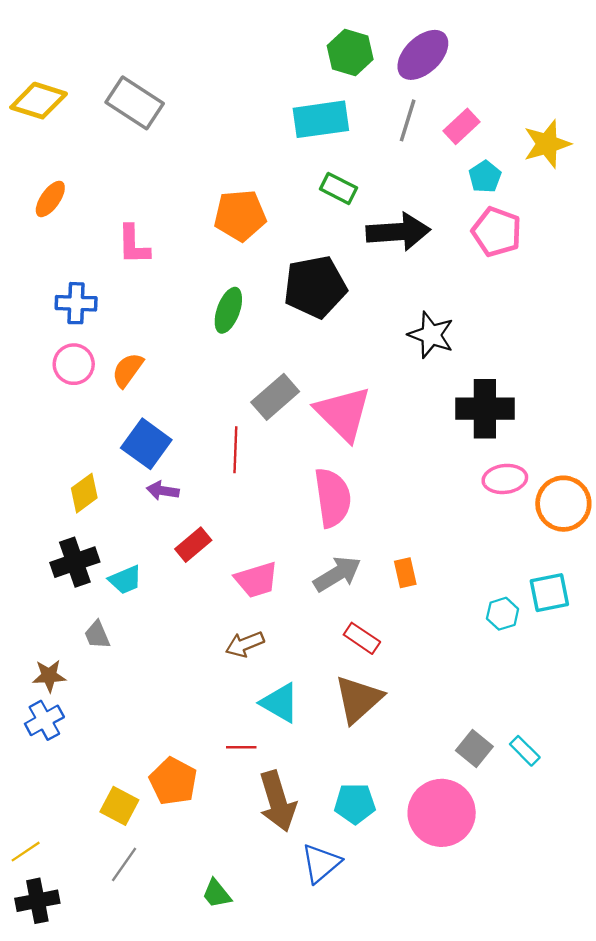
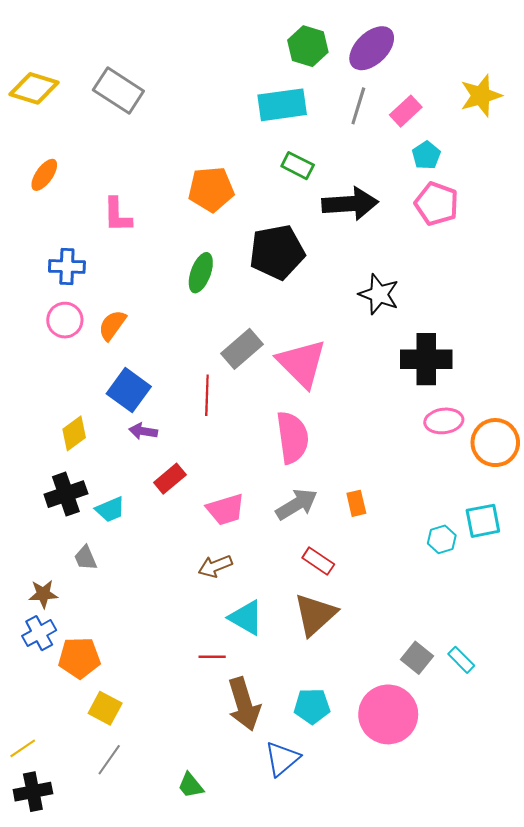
yellow star: (547, 144) -> (481, 96), moved
orange pentagon: (173, 781) -> (79, 658), moved, turned -30

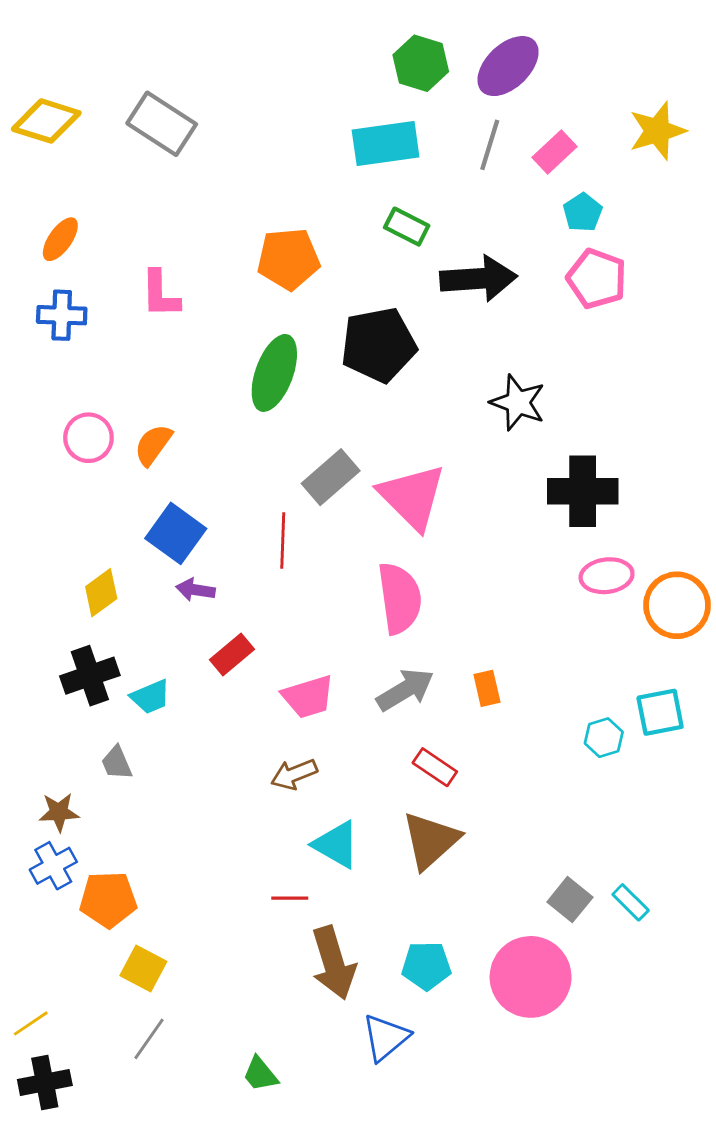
blue cross: (67, 267) -> (62, 315), moved
green ellipse: (201, 273) -> (274, 373), size x1.4

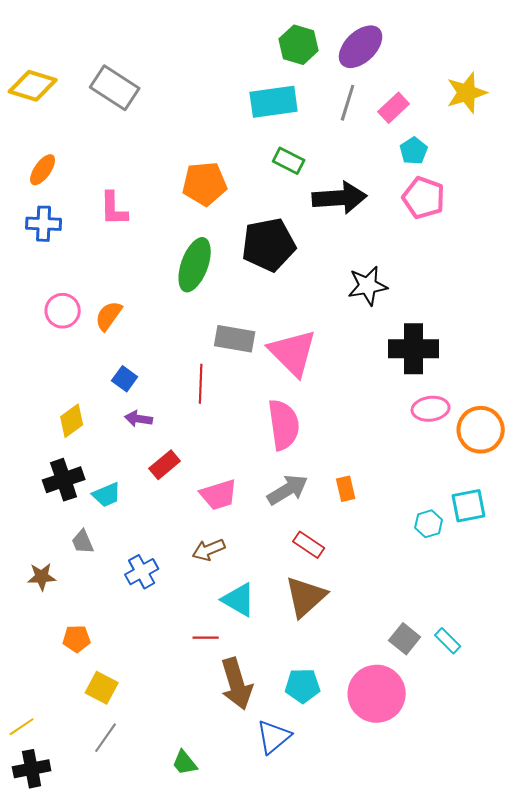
black star: (518, 403) -> (368, 286), turned -30
gray rectangle: (331, 477) -> (235, 339), turned 51
blue square: (176, 533) -> (125, 379), size x0.6
blue cross: (53, 866) -> (142, 572), moved
orange pentagon: (108, 900) -> (77, 639), size x0.7

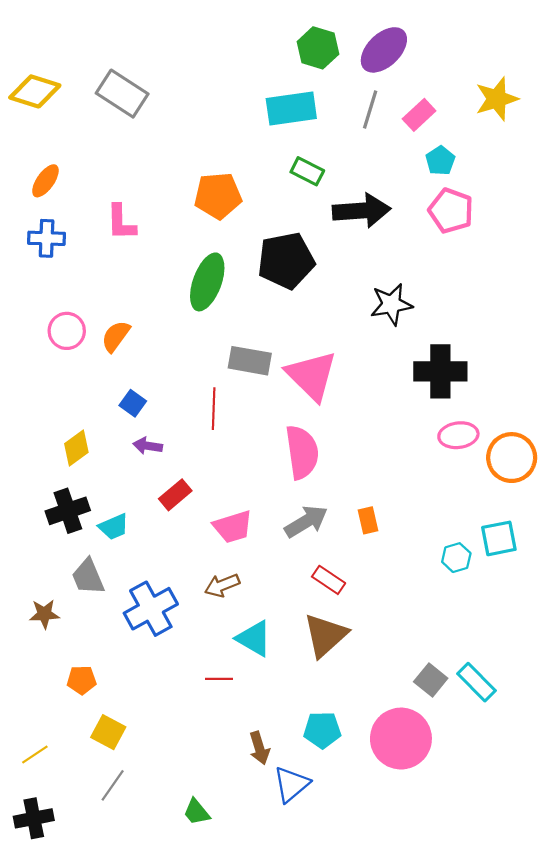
gray trapezoid: (83, 542) -> (88, 577), size x1.4
blue cross: (142, 572) -> (151, 609), size x1.5
cyan rectangle: (448, 641) -> (477, 682), size x1.4
brown arrow: (237, 684) -> (259, 748), moved, size x0.6
yellow line: (22, 727) -> (35, 754), moved

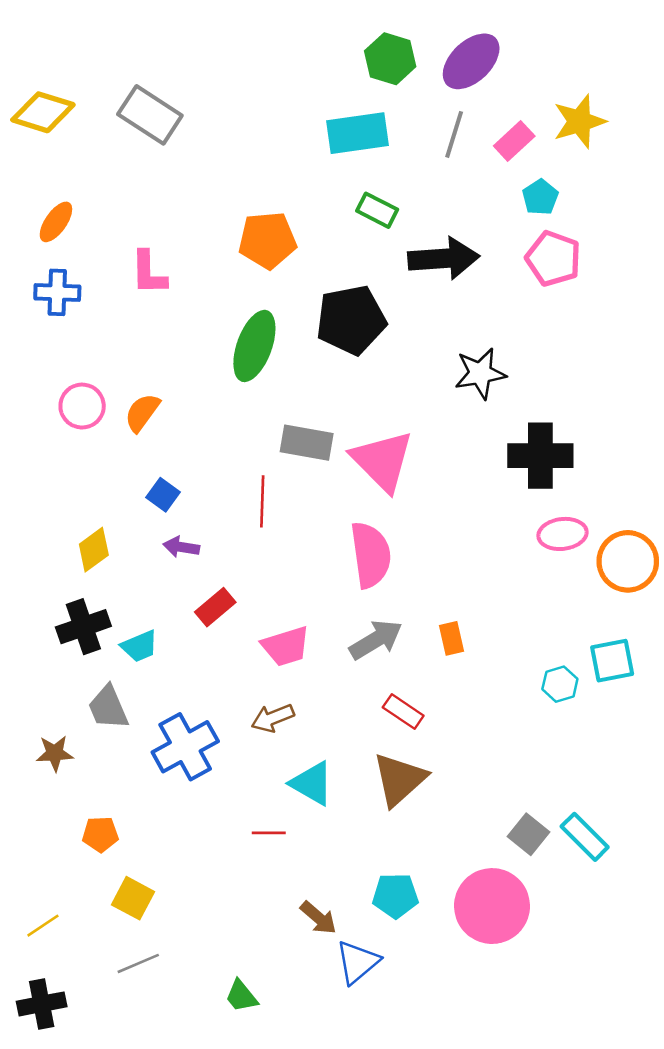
yellow star: (497, 99) -> (579, 121), moved
brown arrow: (259, 748) -> (318, 918), turned -32
gray line: (113, 785) -> (138, 963), turned 32

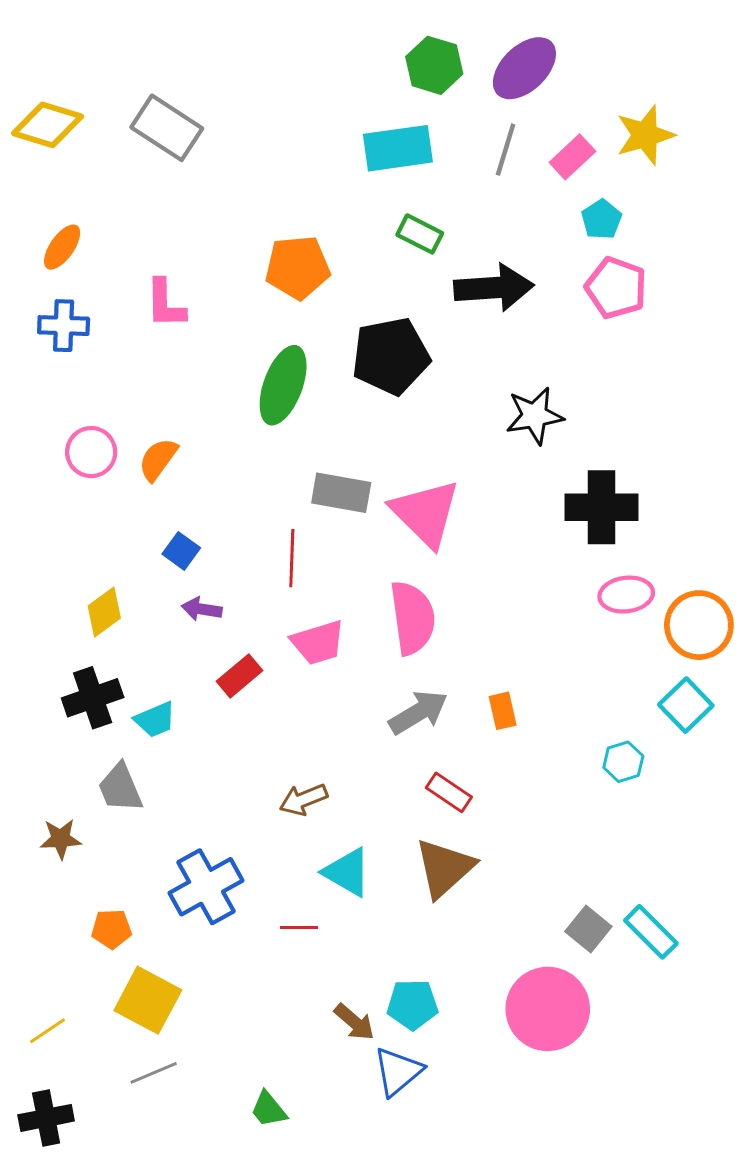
pink trapezoid: (286, 646) -> (318, 643), moved
cyan square: (612, 661) -> (686, 705), moved, turned -33
blue cross: (185, 747) -> (206, 887), moved
cyan pentagon: (395, 896) -> (412, 1005), moved
yellow square: (133, 898) -> (148, 1000), size x1.4

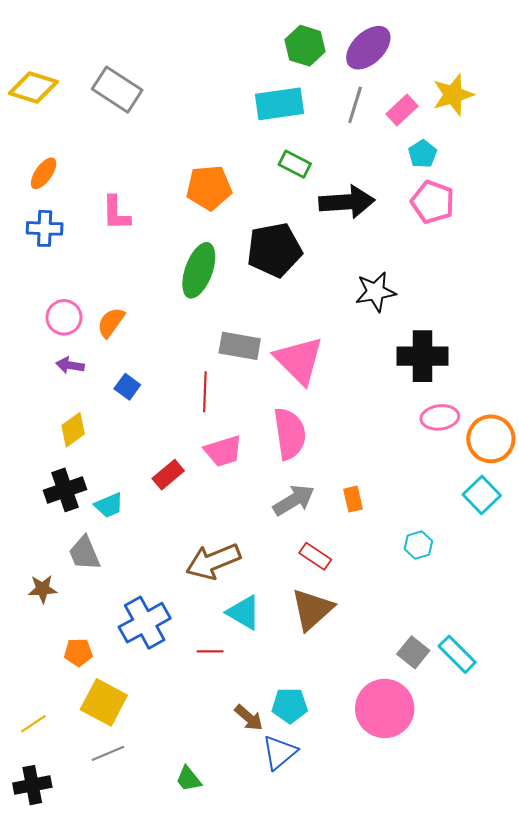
purple arrow: (202, 609) -> (70, 365), moved
cyan hexagon: (623, 762) -> (418, 545), moved
brown arrow: (303, 800) -> (213, 561), size x1.6

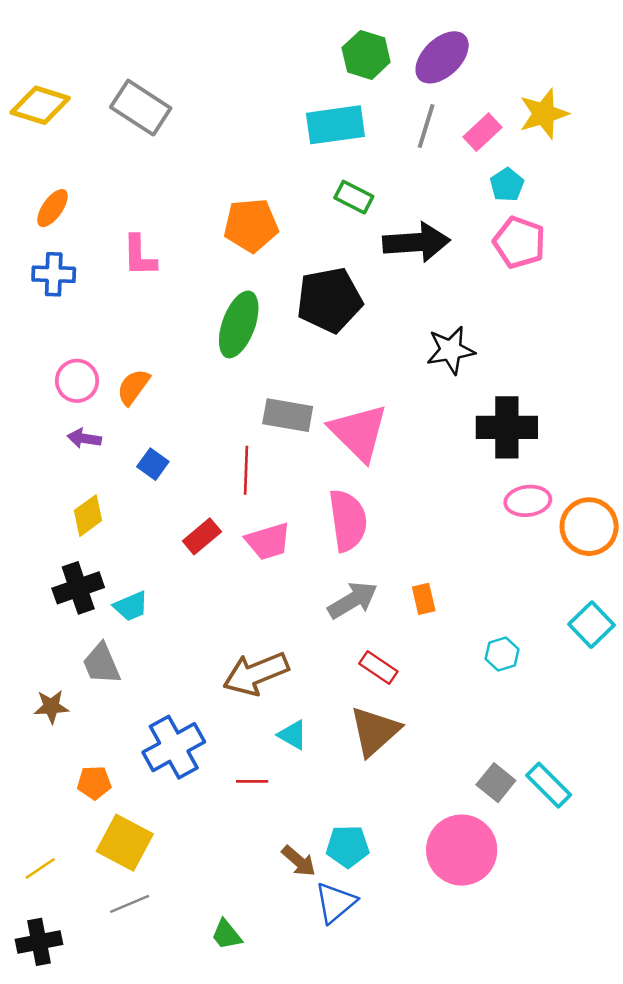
red rectangle: (168, 475) -> (202, 536), moved
cyan square: (482, 495) -> (592, 625), moved
cyan triangle: (244, 612) -> (293, 735), size x0.7

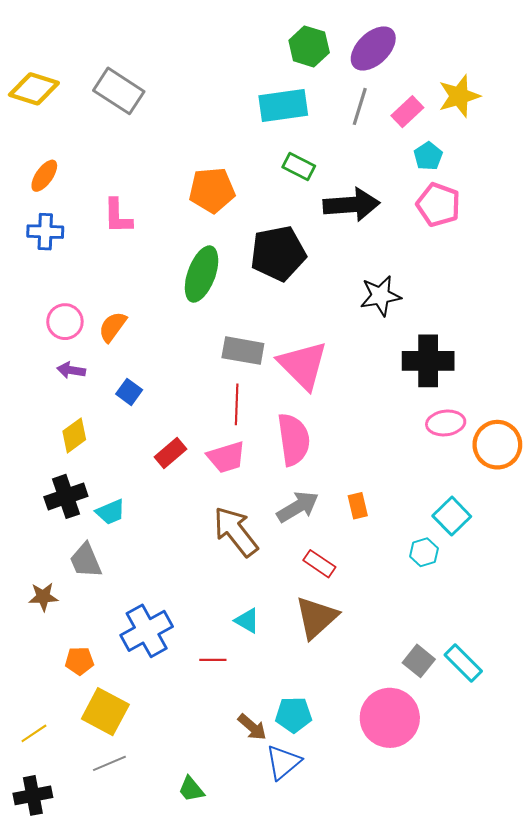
red line: (246, 470) -> (237, 404), moved
cyan square: (592, 625) -> (452, 516), moved
brown arrow: (256, 674) -> (236, 532), moved, turned 74

